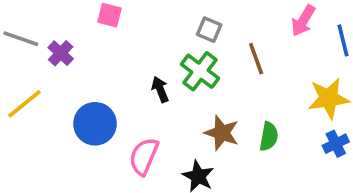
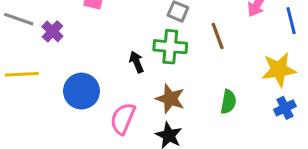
green cross: (200, 71) -> (170, 47), turned -32
yellow line: (24, 104) -> (22, 74), turned 36
brown star: (222, 133) -> (170, 99), moved

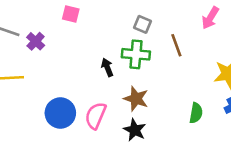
blue circle: (81, 91) -> (60, 113), moved
green semicircle: (228, 102) -> (196, 113), moved

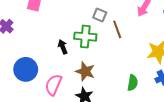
gray square: (142, 24) -> (100, 15), moved
blue circle: (60, 113) -> (26, 69), moved

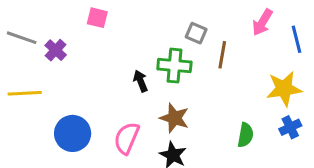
brown line: (117, 29) -> (222, 55), turned 30
blue circle: (26, 69) -> (73, 133), moved

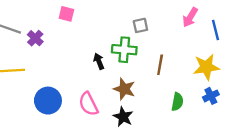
gray square: (196, 33) -> (140, 25), turned -35
brown line: (222, 55) -> (160, 65), moved
pink semicircle: (127, 138) -> (88, 104), turned -50

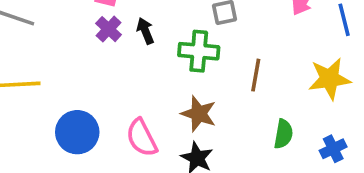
purple cross: (35, 38) -> (109, 29), moved
black arrow: (99, 61) -> (145, 31), moved
blue cross: (211, 96) -> (333, 149), moved

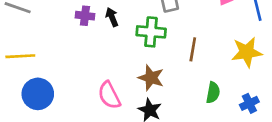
purple cross: (109, 29) -> (85, 16), turned -36
blue circle: (77, 132) -> (38, 94), moved

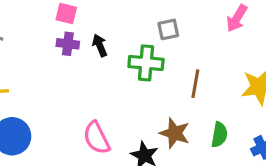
brown star: (151, 78) -> (175, 133), moved

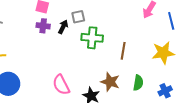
gray square: (168, 29) -> (78, 17), moved
black arrow: (100, 45) -> (63, 27), turned 48

